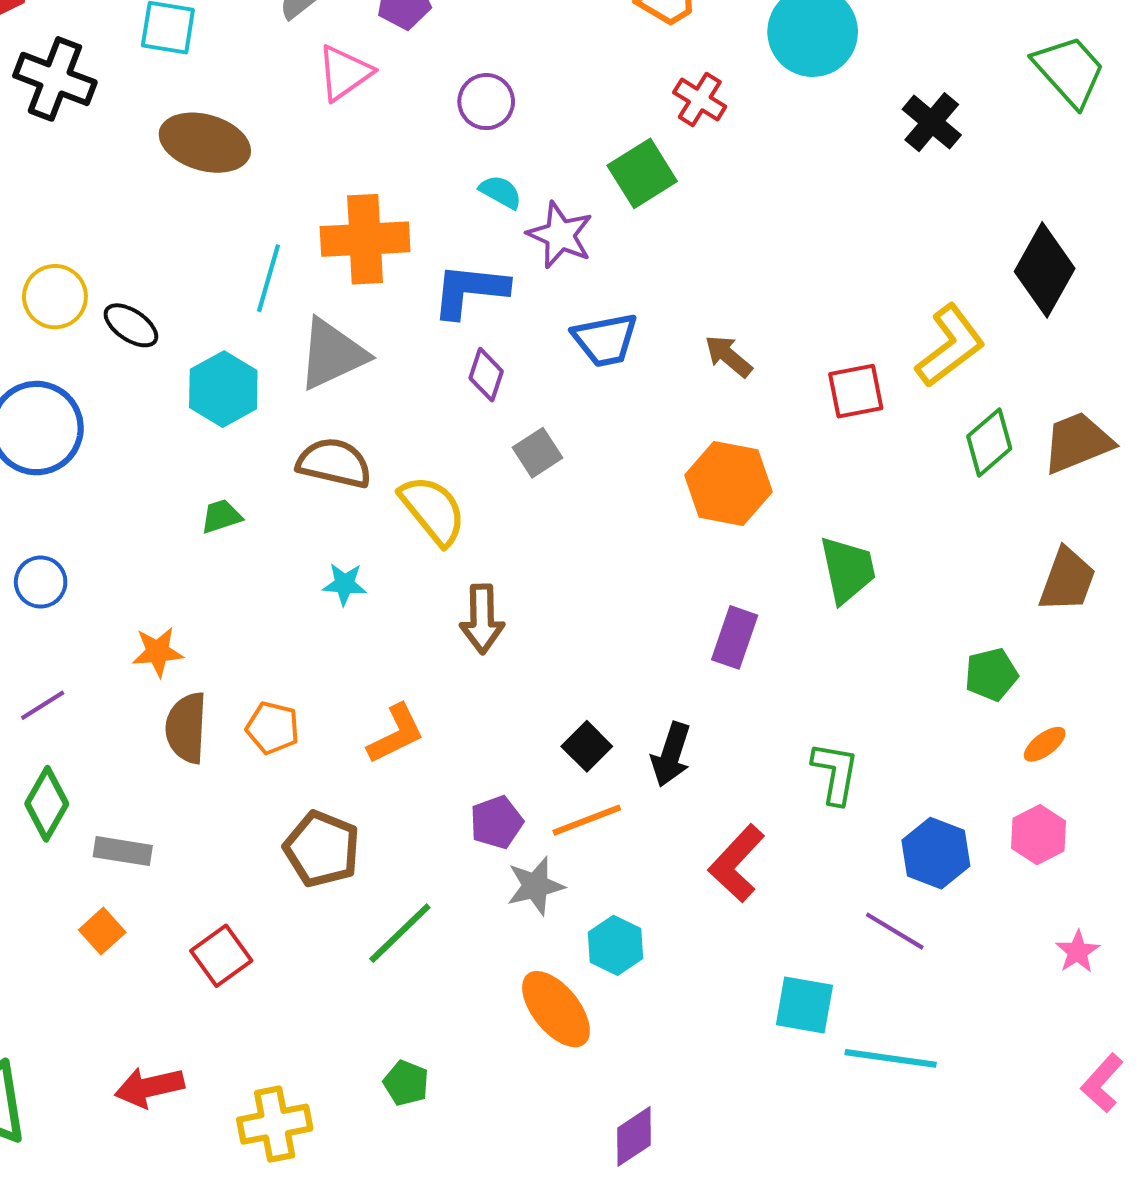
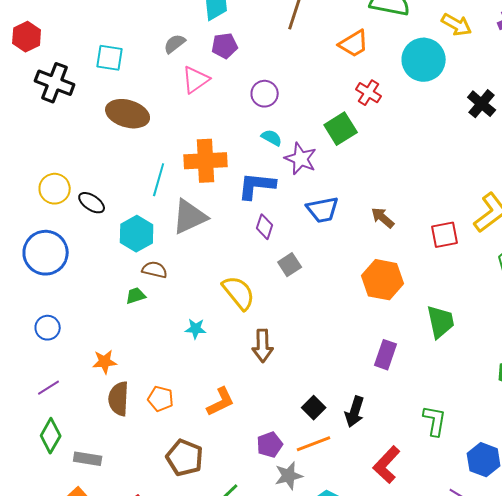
brown semicircle: (334, 463) -> (155, 270), moved, size x0.7

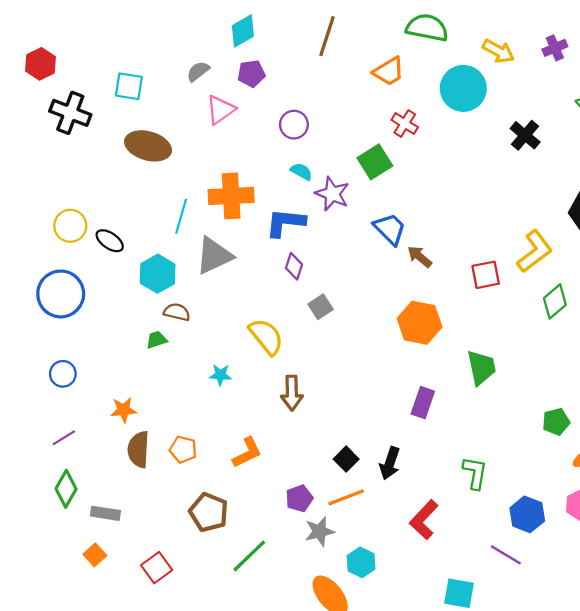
blue trapezoid: (323, 210) -> (390, 229), moved, turned -124

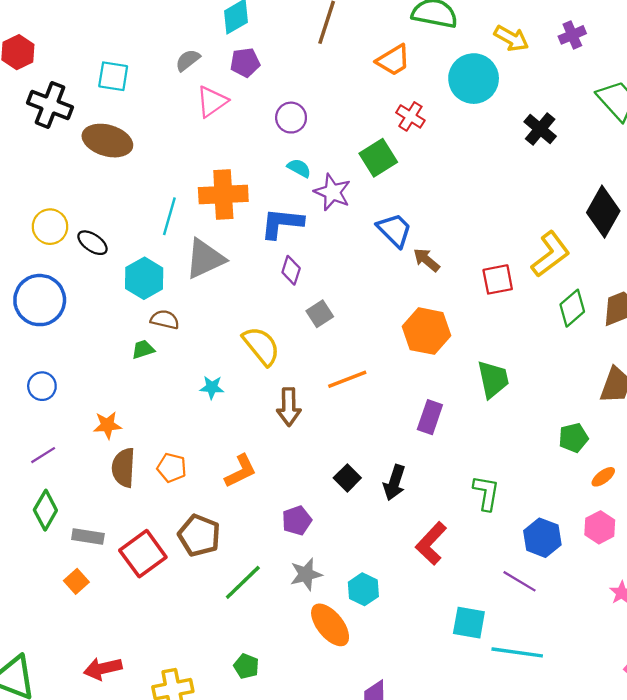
brown ellipse: (148, 146) -> (107, 141), moved
orange line: (346, 497) -> (347, 379), moved
gray star: (320, 531) -> (306, 574), moved
red square: (157, 568) -> (143, 554), moved, size x1.4

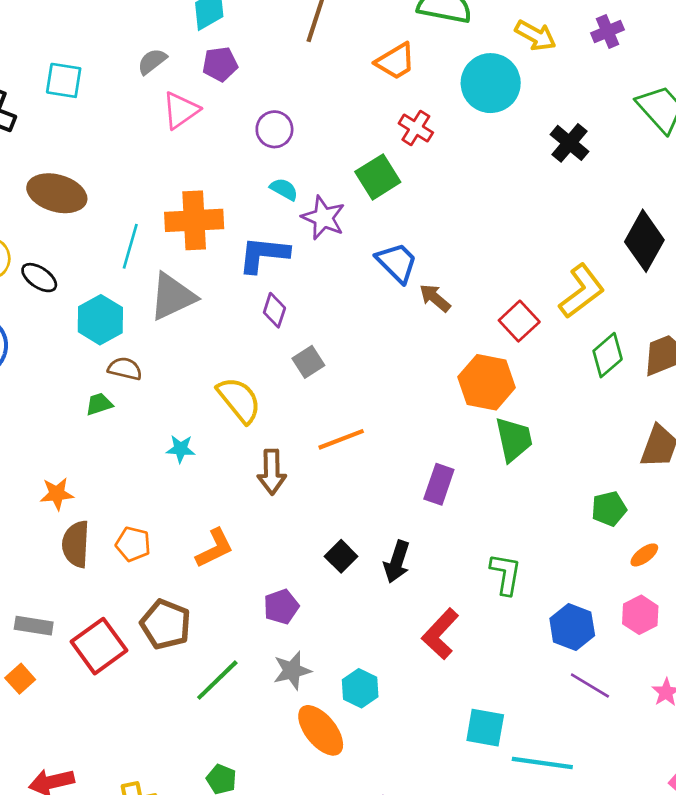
brown ellipse: (107, 141) -> (57, 193), moved
red square: (498, 279) -> (519, 321), turned -32
orange hexagon: (426, 331) -> (487, 382), moved
purple line: (519, 581) -> (590, 685), moved

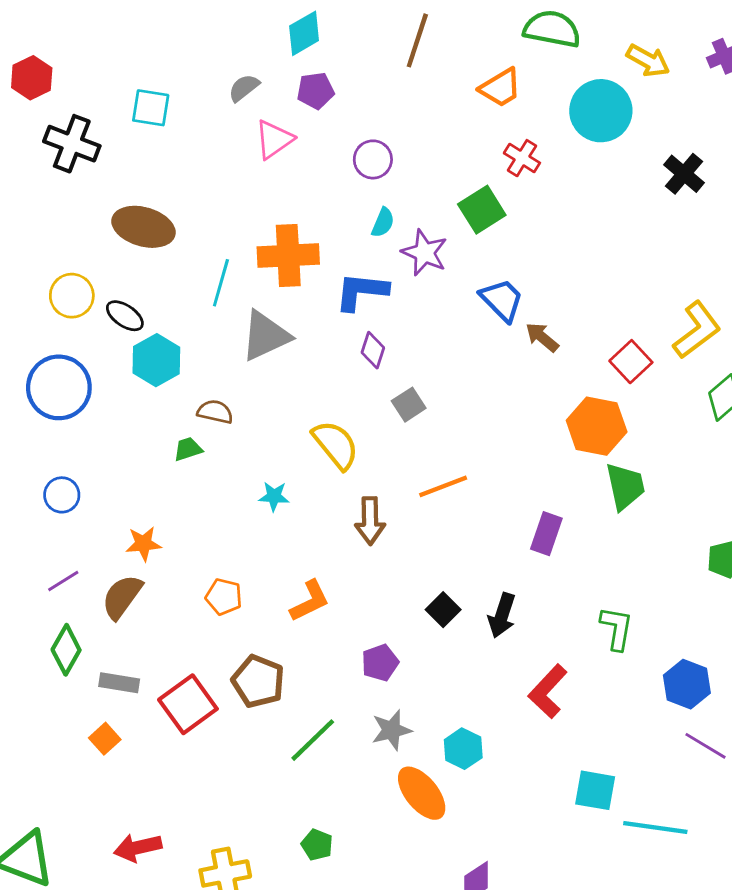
cyan semicircle: (284, 189) -> (383, 223), turned 84
cyan hexagon: (100, 320) -> (156, 360), moved
brown semicircle: (76, 544) -> (122, 597), moved, turned 33

